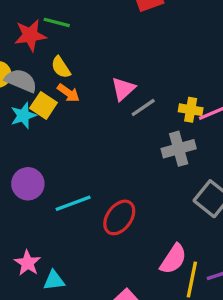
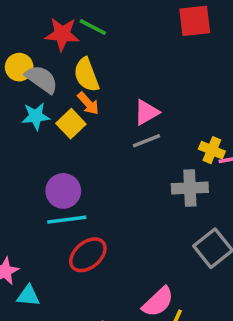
yellow semicircle: (61, 67) -> (86, 75), size x1.4
yellow square: (44, 105) -> (71, 124), moved
gray line: (143, 107) -> (146, 141), moved
purple circle: (28, 184) -> (63, 191), moved
red ellipse: (119, 217) -> (88, 255), moved

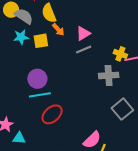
orange arrow: (88, 103) -> (58, 30), moved
yellow square: (71, 124) -> (41, 41), turned 35

